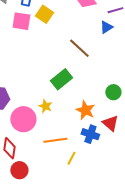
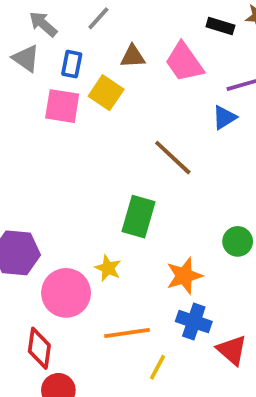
green rectangle: (61, 79) -> (138, 217), turned -35
orange star: (85, 110) -> (184, 276), turned 30
red triangle: (110, 123) -> (232, 350), moved

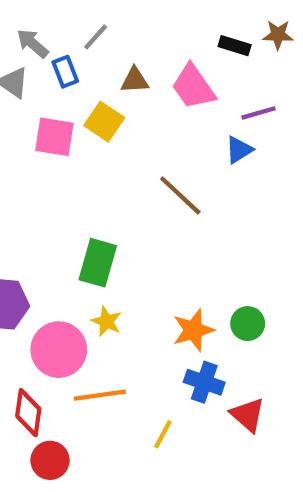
blue rectangle: (72, 64) -> (65, 72), moved, turned -32
green rectangle: (138, 217) -> (98, 263), moved
green circle: (238, 241) -> (248, 324), moved
orange line: (127, 333) -> (100, 395), moved

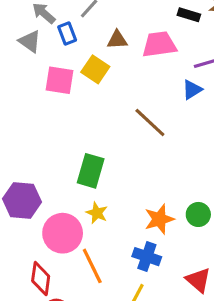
pink trapezoid: (193, 87) -> (159, 44), turned 117
blue cross: (204, 382) -> (147, 257), moved
orange line: (100, 395) -> (92, 266), turned 72

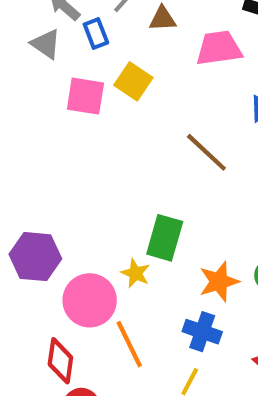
brown triangle: (117, 40) -> (163, 19), moved
green rectangle: (91, 171) -> (165, 238), moved

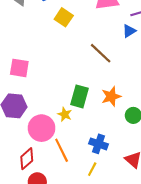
pink square: (85, 96) -> (19, 68), moved
orange star: (219, 282) -> (111, 96), moved
red diamond: (60, 361) -> (27, 159), turned 40

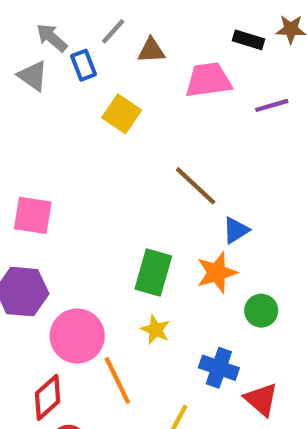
blue triangle: (129, 31) -> (236, 230), moved
yellow star: (65, 114) -> (155, 330), moved
blue cross: (98, 144) -> (219, 368), moved

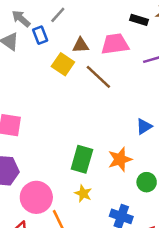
brown triangle: (151, 50) -> (81, 45), moved
brown line: (196, 186) -> (98, 77), moved
blue triangle: (236, 230) -> (144, 126), moved

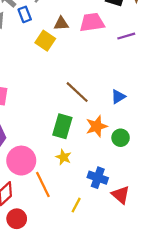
brown line: (98, 77) -> (77, 92), moved
green circle: (147, 182) -> (121, 138), moved

